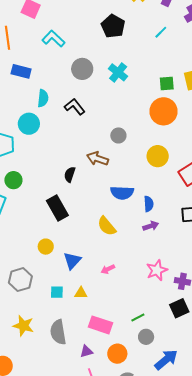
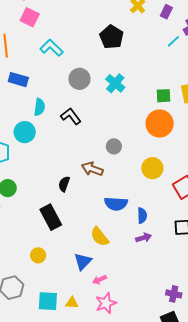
cyan line: (161, 32) -> (173, 41), moved
blue triangle: (72, 261) -> (83, 261), moved
pink star: (157, 270) -> (106, 303), moved
cyan square: (57, 292) -> (48, 301), size x1.5

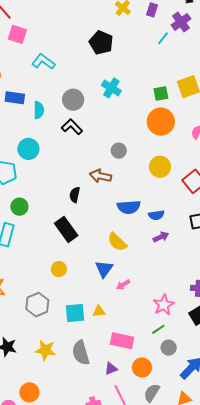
gray circle: (79, 79) -> (73, 100), moved
cyan semicircle: (39, 107) -> (39, 110), moved
blue semicircle: (142, 216) -> (156, 215), turned 91
pink star: (106, 303) -> (164, 305), moved

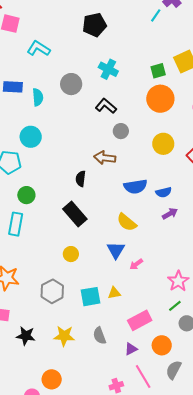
black pentagon: (101, 43) -> (94, 25), turned -30
black L-shape: (72, 127) -> (106, 106), moved
pink rectangle: (122, 341) -> (140, 320), turned -35
gray semicircle: (81, 353) -> (100, 336), size x0.7

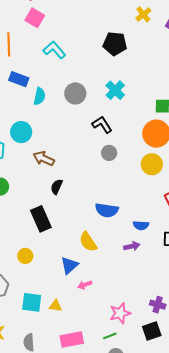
yellow circle: (163, 144) -> (152, 164), moved
brown arrow: (105, 158) -> (44, 159), moved
blue semicircle: (164, 192) -> (141, 225), moved

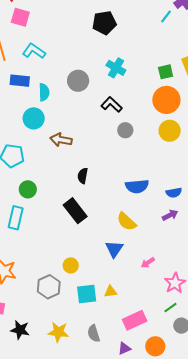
cyan L-shape: (54, 50) -> (34, 51), moved
cyan circle: (21, 132) -> (34, 118), moved
brown arrow: (44, 159) -> (61, 140), moved
yellow circle: (25, 256) -> (71, 265), moved
pink arrow: (85, 285) -> (148, 263), moved

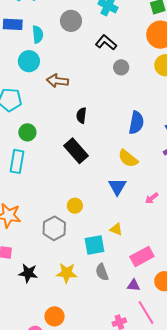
blue semicircle: (137, 186) -> (136, 123), turned -70
yellow triangle: (111, 292) -> (116, 229), turned 32
cyan square: (87, 294) -> (95, 245), moved
purple triangle: (124, 348) -> (134, 285), turned 32

